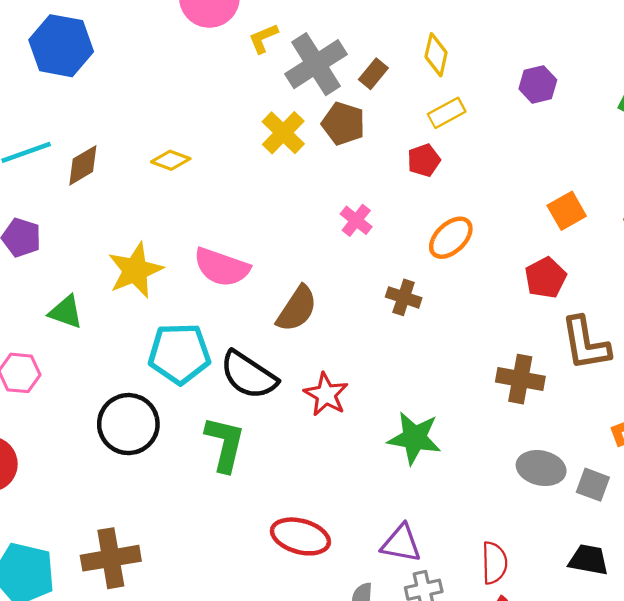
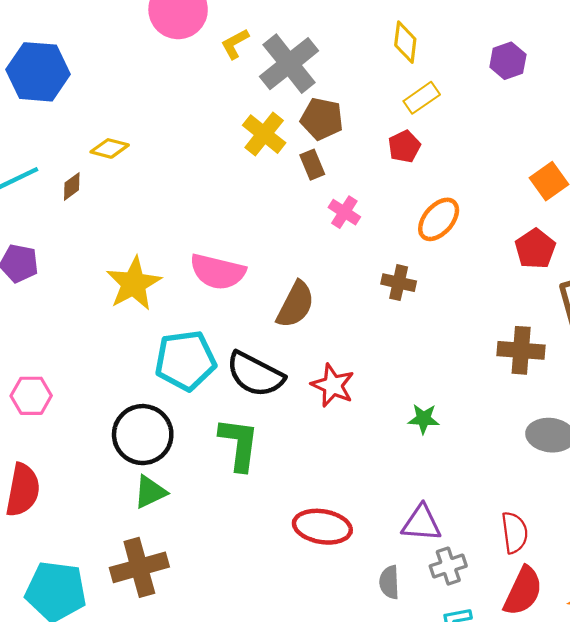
brown rectangle: (373, 74) -> (312, 165), moved, turned -56
yellow diamond: (171, 160) -> (110, 148), moved
brown diamond: (83, 165) -> (72, 186), size x0.7
green triangle: (66, 312) -> (150, 492), moved, turned -39
green star: (414, 438) -> (424, 419), size x0.6

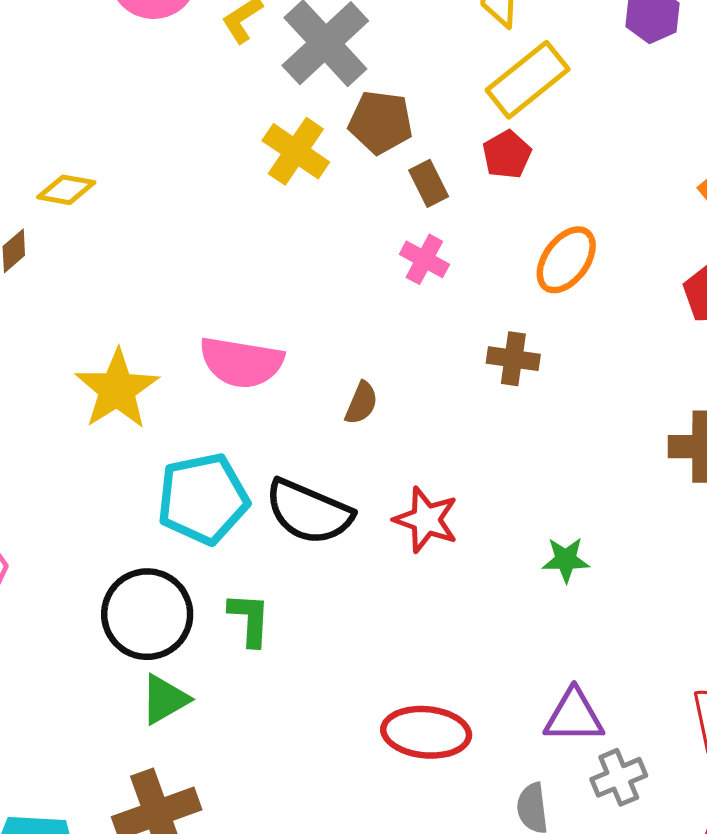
yellow rectangle: (422, 98) -> (528, 80), size x1.5
brown rectangle: (312, 165) -> (429, 183), moved
brown semicircle: (295, 305) -> (361, 403), size x0.6
green L-shape: (239, 444) -> (250, 619), moved, size x0.7

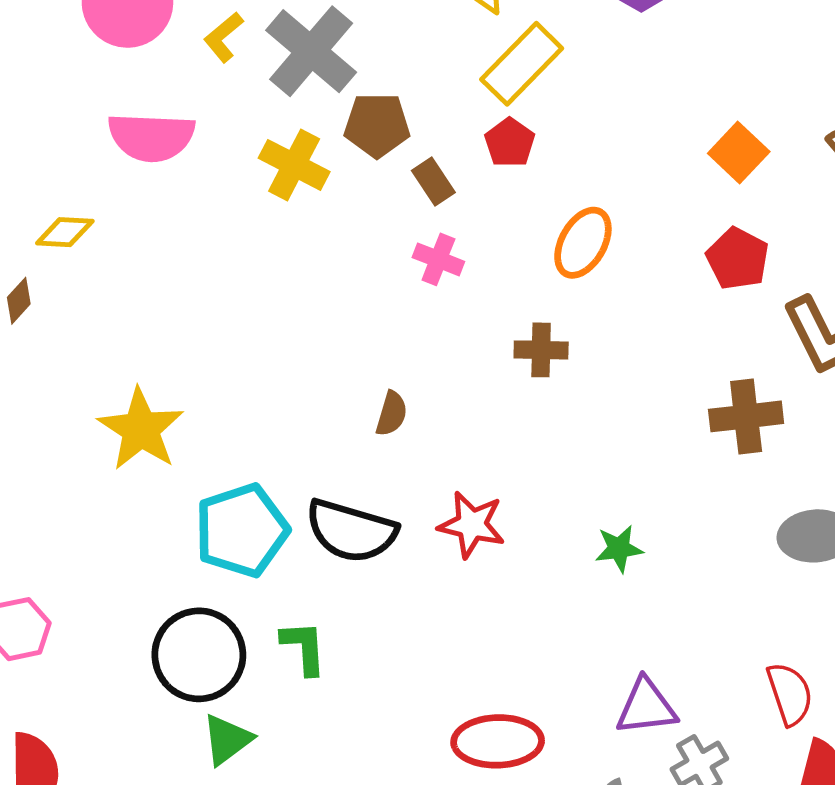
pink semicircle: (241, 362) -> (151, 137), moved

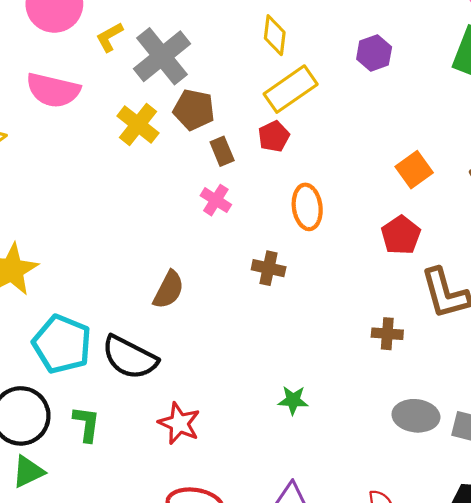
orange ellipse: (583, 243) -> (307, 207), turned -48
brown semicircle: (392, 414) -> (169, 290), size x1.4
brown cross: (746, 416) -> (387, 334), size x0.7
red star: (472, 525) -> (179, 423), moved
cyan pentagon: (242, 530) -> (62, 344), turned 30

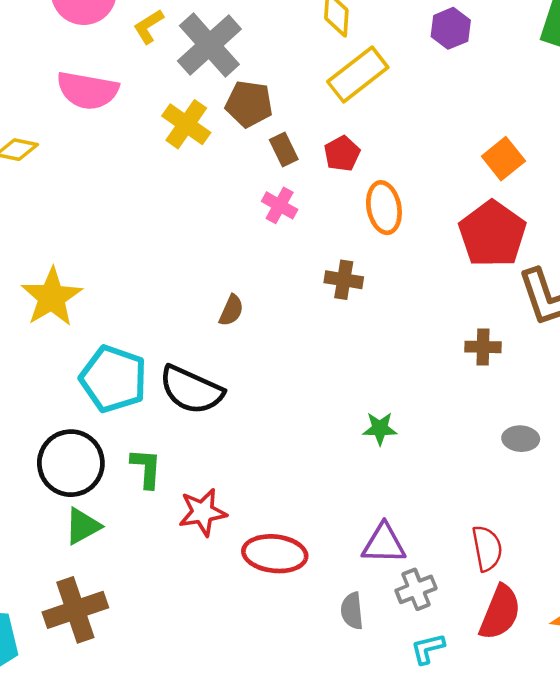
red pentagon: (274, 136) -> (342, 154), moved
red pentagon: (401, 235) -> (492, 234), size x1.5
brown semicircle: (169, 290) -> (231, 310), size x0.7
gray ellipse: (416, 416) -> (521, 439), size x0.7
red star: (179, 423) -> (203, 512), moved, turned -30

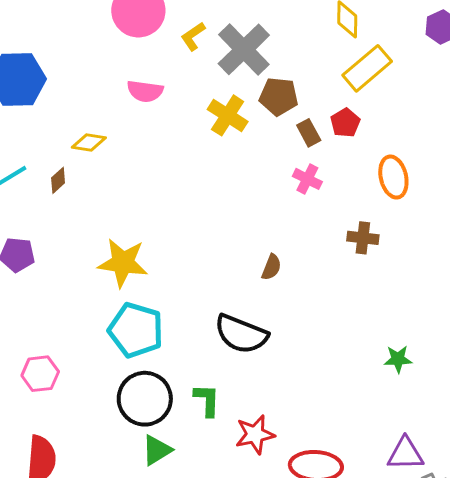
pink semicircle: (88, 90) -> (145, 91), size x0.7
red pentagon: (342, 154) -> (345, 123), moved
yellow star: (52, 297) -> (123, 263), turned -30
cyan pentagon: (113, 379) -> (136, 330), moved

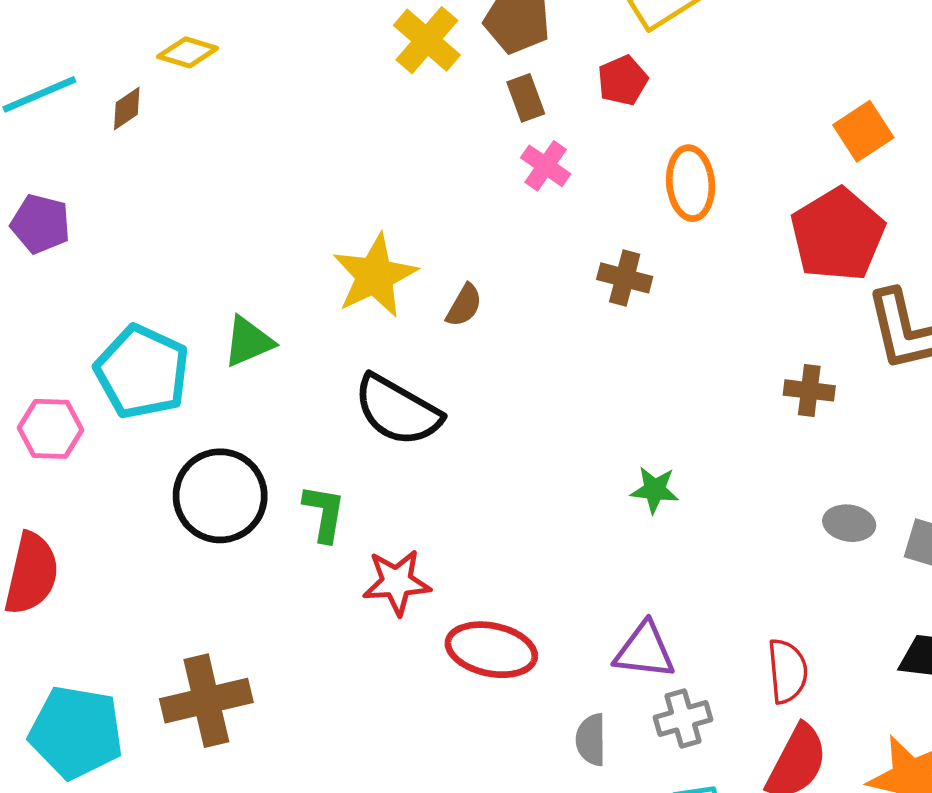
brown rectangle: (309, 133) -> (526, 98), moved
yellow star: (123, 263) -> (375, 276), moved, turned 30
cyan pentagon: (136, 330) -> (142, 372), moved
green triangle: (157, 450) -> (248, 342), moved

